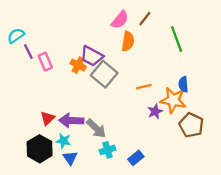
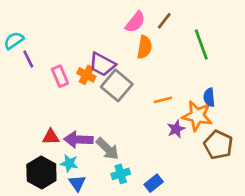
pink rectangle: (45, 62) -> (60, 76), moved
red triangle: (48, 118) -> (51, 137), turned 42

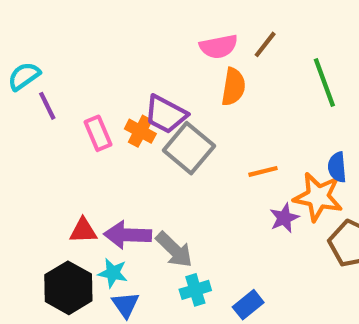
pink semicircle: (135, 22) -> (219, 47), turned 40

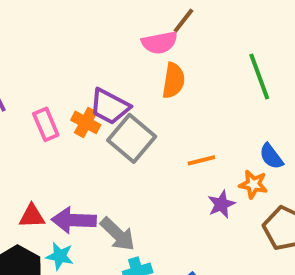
brown line: (265, 44) -> (183, 21), moved
blue semicircle: (337, 167) -> (271, 156), turned -32
orange star: (318, 197) -> (253, 184), size x0.6

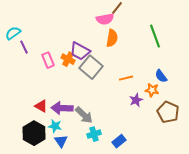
red triangle: (32, 216) -> (41, 106), turned 32

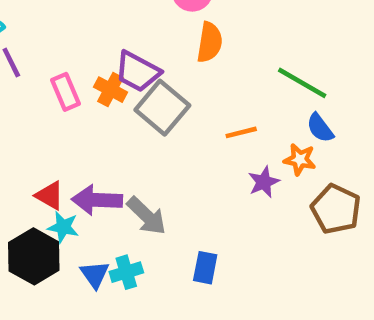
green line: (155, 36) -> (302, 83), moved, turned -40
cyan star: (55, 126) -> (63, 227), moved
cyan cross: (94, 134) -> (126, 272), moved
blue rectangle: (119, 141) -> (205, 268), moved, turned -40

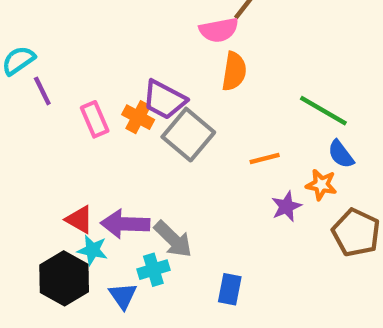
cyan cross: (126, 272) -> (153, 270), moved

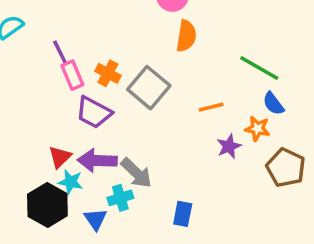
purple line: (42, 91) -> (60, 52), moved
purple trapezoid: (164, 100) -> (94, 112), moved
red triangle: (79, 220) -> (60, 157), turned 45

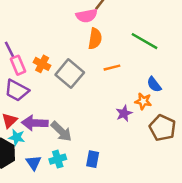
green line: (259, 68) -> (144, 41), moved
orange line: (211, 107) -> (112, 68), moved
purple trapezoid: (94, 112) -> (17, 90), moved
cyan cross: (120, 198) -> (58, 159), moved

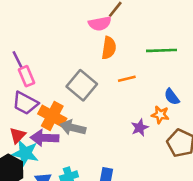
green line: (144, 41) -> (162, 50), turned -32
orange cross: (42, 64) -> (52, 116), moved, size x1.5
gray arrow: (61, 131) -> (73, 128), moved, turned 150
cyan star: (17, 137) -> (25, 153), size x1.5

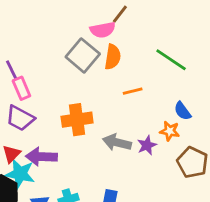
green line: (162, 50) -> (171, 60), turned 36
gray square: (82, 85) -> (83, 55), moved
orange cross: (52, 116) -> (77, 120), moved, turned -36
gray arrow: (73, 128) -> (117, 142), moved

